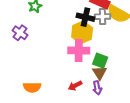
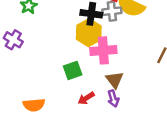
pink cross: (79, 50) -> (103, 50), moved
green square: (100, 61) -> (73, 70), moved, turned -35

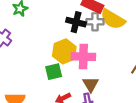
yellow hexagon: (89, 33) -> (64, 51), moved

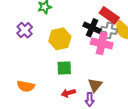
yellow hexagon: (64, 51) -> (60, 39), moved
pink cross: (83, 57) -> (102, 44), moved

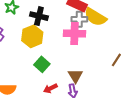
black cross: (92, 28) -> (39, 16), moved
green square: (64, 68) -> (42, 64), turned -35

